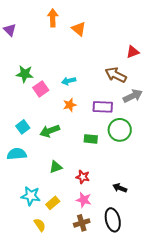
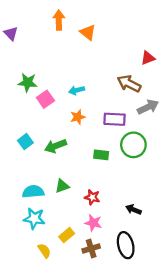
cyan semicircle: (17, 154) -> (33, 192), moved
yellow rectangle: (53, 203) -> (67, 235), moved

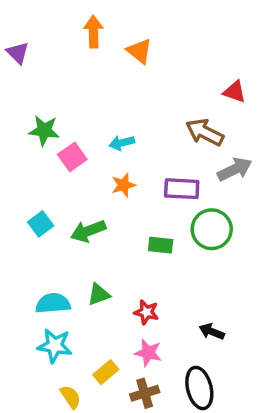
red triangle: (148, 58) -> (235, 92), turned 40

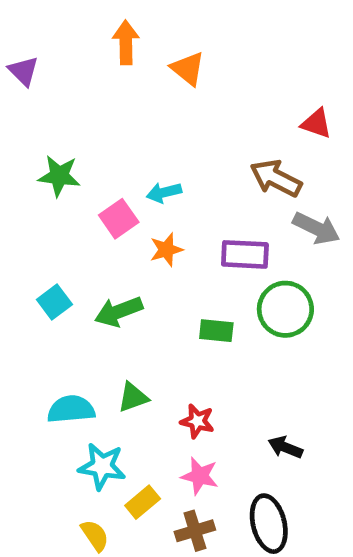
pink square: (72, 157) -> (119, 219), moved
gray arrow: (235, 169) -> (316, 228), turned 52
cyan star: (55, 346) -> (102, 466), moved

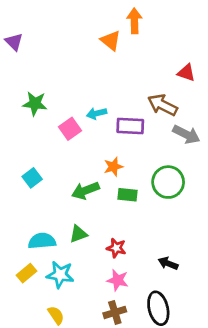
orange arrow: (126, 42) -> (134, 21), moved
orange star: (166, 250) -> (113, 167), moved
purple rectangle: (245, 254) -> (130, 126), moved
green arrow: (119, 312) -> (85, 190), moved
yellow rectangle: (143, 502) -> (27, 273), moved

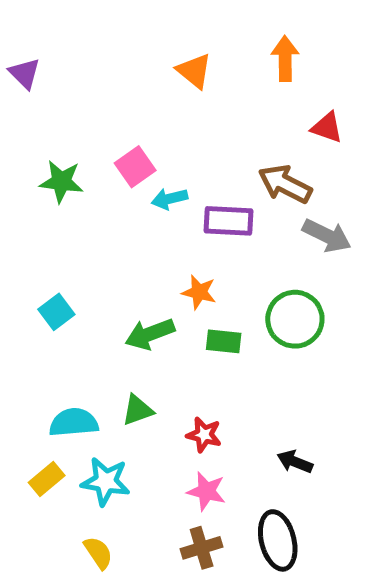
orange arrow: (134, 21) -> (285, 59), moved
pink square: (70, 129) -> (135, 167), moved
orange star: (113, 167) -> (199, 292), turned 30

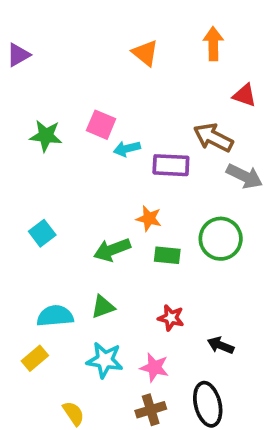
purple triangle: (25, 73) -> (18, 55), turned 45
pink square: (135, 167) -> (101, 125), turned -32
red star: (204, 435) -> (171, 318), moved
cyan star: (106, 481) -> (105, 360), moved

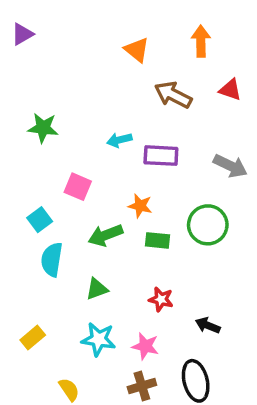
purple triangle: (18, 55) -> (22, 34), moved
pink square: (101, 125) -> (78, 187), moved
brown arrow: (213, 138) -> (173, 95), moved
cyan semicircle: (55, 316) -> (52, 260), moved, turned -76

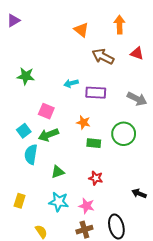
green arrow: (106, 235) -> (48, 135), moved
black arrow: (208, 325) -> (139, 194), moved
yellow rectangle: (33, 337) -> (20, 201), turned -32

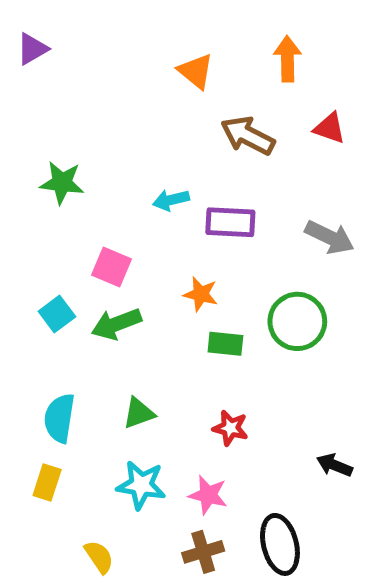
cyan semicircle: (31, 154) -> (59, 418), moved

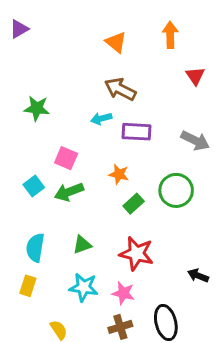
red triangle: (330, 128) -> (195, 76), turned 36
brown arrow: (248, 136) -> (120, 89), moved
green rectangle: (225, 344) -> (134, 204), turned -48
red star: (230, 428) -> (136, 254), size x1.6

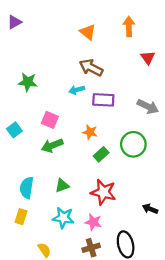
cyan square: (34, 186) -> (14, 130), moved

